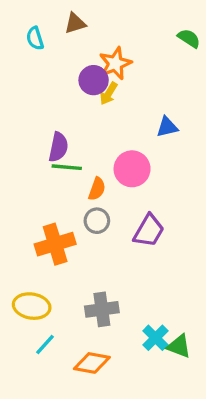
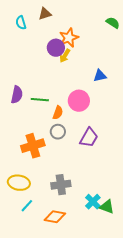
purple semicircle: (58, 147) -> (17, 95), moved

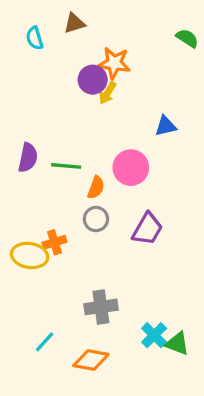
orange star: (69, 38) -> (114, 63), turned 30
orange cross: (33, 146) -> (54, 242), size x0.6
yellow ellipse: (19, 183) -> (30, 256), moved

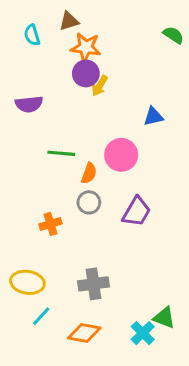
orange star: (114, 63) -> (86, 47), moved
purple semicircle: (28, 158) -> (29, 104), moved, turned 72
yellow ellipse: (30, 256) -> (27, 282), moved
cyan cross: (154, 335) -> (143, 333), moved

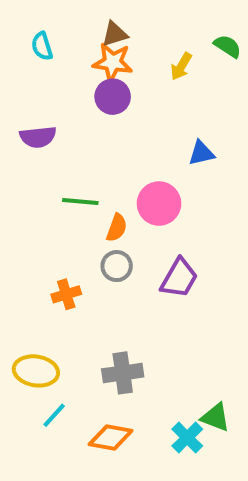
brown triangle: (69, 21) -> (115, 34), moved
yellow arrow: (100, 86) -> (181, 66), moved

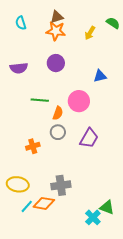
purple circle: (113, 97) -> (56, 63), moved
orange diamond: (111, 438) -> (44, 203), moved

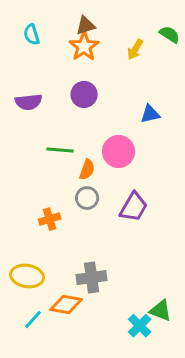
orange star: (56, 31) -> (84, 46), turned 30
cyan line: (27, 206) -> (33, 320), moved

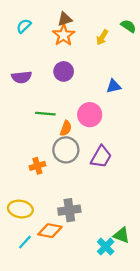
cyan semicircle: (32, 34) -> (24, 26), turned 63
gray circle: (87, 198) -> (66, 150), size x1.5

